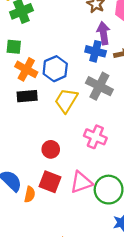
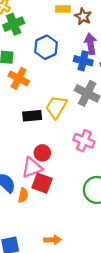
blue hexagon: (55, 69) -> (46, 47), moved
black rectangle: (27, 96) -> (32, 116), moved
pink triangle: (81, 182) -> (32, 168), moved

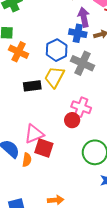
blue hexagon: (46, 47) -> (57, 50), moved
red circle: (42, 153) -> (72, 120), moved

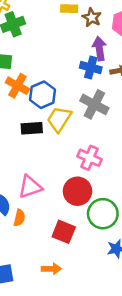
blue hexagon: (57, 50) -> (42, 95), moved
red circle: (72, 120) -> (77, 191), moved, size x1.5
red square: (44, 148) -> (64, 232), moved

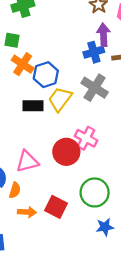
blue cross: (91, 68) -> (94, 52), turned -36
red circle: (77, 191) -> (66, 152), moved
orange arrow: (51, 269) -> (27, 212), moved

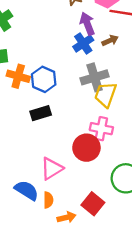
gray cross: (95, 88) -> (95, 77), turned -32
yellow trapezoid: (60, 99) -> (106, 95), moved
red square: (56, 207) -> (93, 204), turned 30

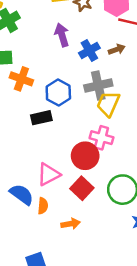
purple arrow: (87, 24) -> (62, 35), moved
blue hexagon: (44, 79) -> (58, 92), moved
red square: (93, 204) -> (82, 188), moved
orange arrow: (66, 217) -> (71, 224), moved

